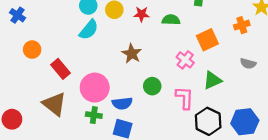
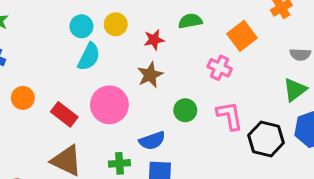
red star: (142, 14) -> (154, 40), moved
brown star: (132, 54) -> (150, 75), turned 30
green triangle: (212, 80) -> (295, 90), moved
pink circle: (95, 88) -> (109, 105), moved

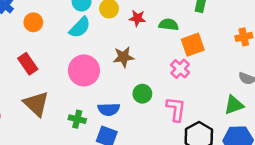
orange square: (242, 36) -> (193, 45), moved
red star: (154, 40) -> (137, 18), moved
orange circle: (23, 98) -> (33, 22), moved
red rectangle: (64, 114) -> (28, 64), moved

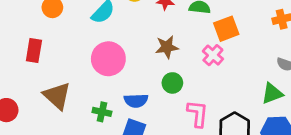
brown star: (123, 57) -> (167, 47), moved
red rectangle: (28, 64) -> (34, 51), moved, turned 45
pink L-shape: (176, 109) -> (198, 114), moved

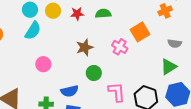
orange square: (226, 29) -> (140, 32), moved
pink circle: (108, 59) -> (43, 64), size x0.6

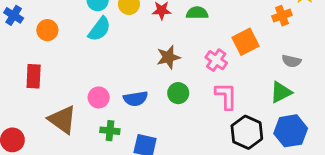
pink circle: (43, 64) -> (99, 97), moved
blue semicircle: (70, 91) -> (136, 99), moved
pink L-shape: (117, 92) -> (226, 96), moved

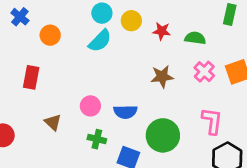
pink cross: (216, 60) -> (204, 72), moved
green circle: (178, 93) -> (163, 135), moved, size x1.6
brown triangle: (62, 120) -> (53, 122), size x0.6

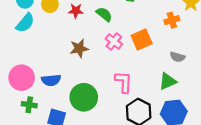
green semicircle: (195, 38) -> (104, 14), turned 35
pink circle: (90, 106) -> (22, 78), size x1.5

